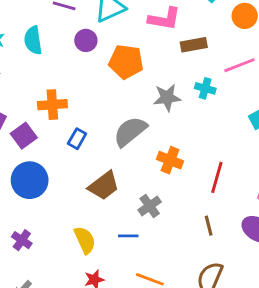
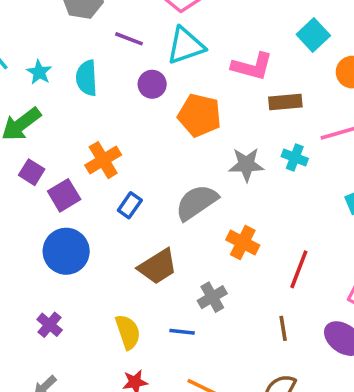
orange cross: (52, 105) -> (103, 160), turned -32

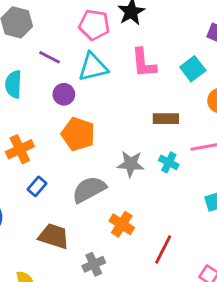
pink L-shape: (252, 66) -> (144, 63), moved, turned 64
orange pentagon: (200, 115) -> (78, 134), moved
brown trapezoid: (158, 267) -> (54, 236), turned -136

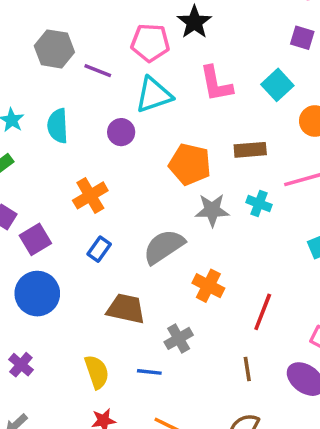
purple line: (50, 57) -> (98, 71), moved
orange pentagon: (78, 134) -> (190, 164), moved
orange cross: (20, 149) -> (90, 195), moved

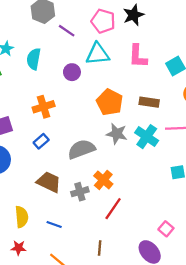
cyan cross: (259, 204) -> (147, 137), size x1.5
red line: (263, 312) -> (113, 209), moved
gray cross: (179, 338) -> (80, 192), moved
brown line: (247, 369) -> (100, 248), moved

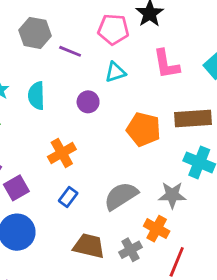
cyan triangle: (98, 54) -> (115, 72), size x0.7
brown rectangle: (149, 102) -> (193, 118), size x1.4
gray star: (117, 134) -> (172, 195), moved

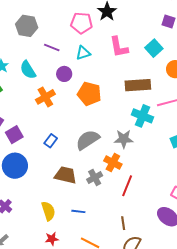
purple line: (70, 51) -> (52, 48), moved
cyan semicircle: (36, 96) -> (28, 70), turned -30
orange pentagon: (144, 129) -> (89, 94), moved
orange cross: (62, 153) -> (45, 97), moved

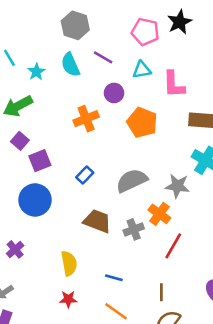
pink L-shape: (119, 47) -> (174, 84), moved
cyan semicircle: (28, 70) -> (70, 65), moved
blue line: (78, 211) -> (114, 278), moved

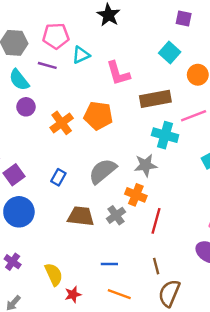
pink pentagon: (145, 32) -> (56, 36), moved
cyan triangle: (142, 70) -> (81, 55), moved
purple circle: (114, 93) -> (26, 107), moved
orange cross: (86, 119) -> (62, 123), moved
yellow semicircle: (69, 263) -> (54, 274), moved

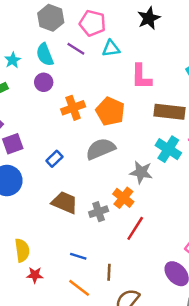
gray semicircle: (103, 171) -> (101, 149), moved
brown line: (156, 266) -> (109, 272), moved

